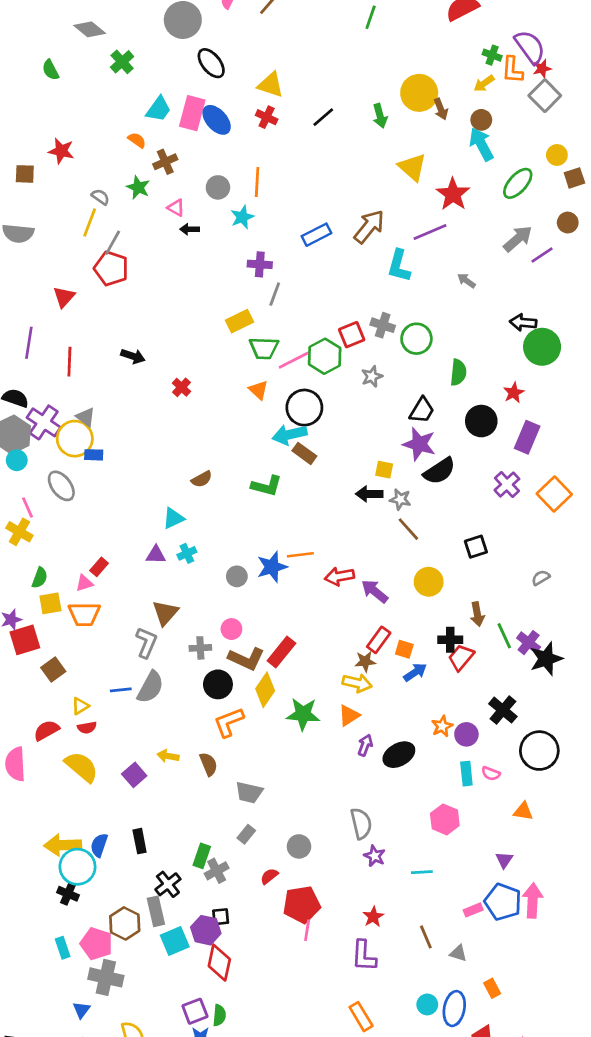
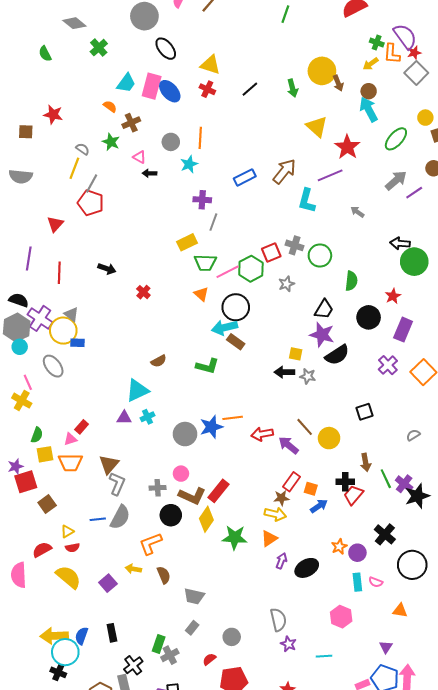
cyan triangle: (173, 518) -> (137, 390), size x1.4
brown line: (408, 529) -> (305, 427), moved
gray circle: (237, 576) -> (185, 434), size x1.5
brown triangle: (165, 613) -> (109, 464), moved
orange L-shape: (229, 722) -> (151, 544), moved

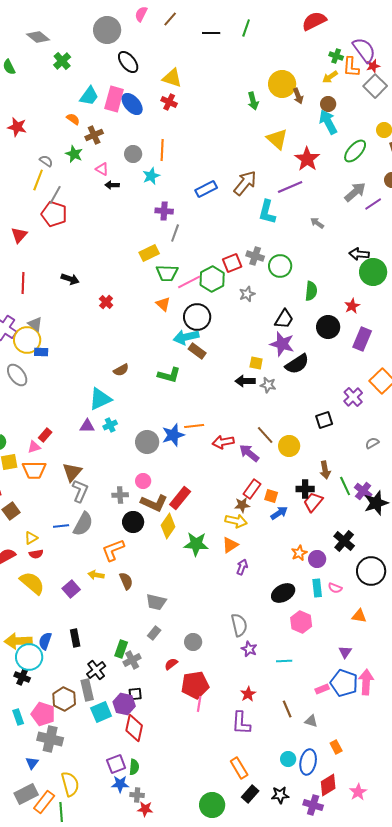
black line: (250, 89) -> (211, 33), moved, turned 42
purple cross: (388, 365) -> (353, 397), moved
black ellipse: (307, 568) -> (283, 593), moved

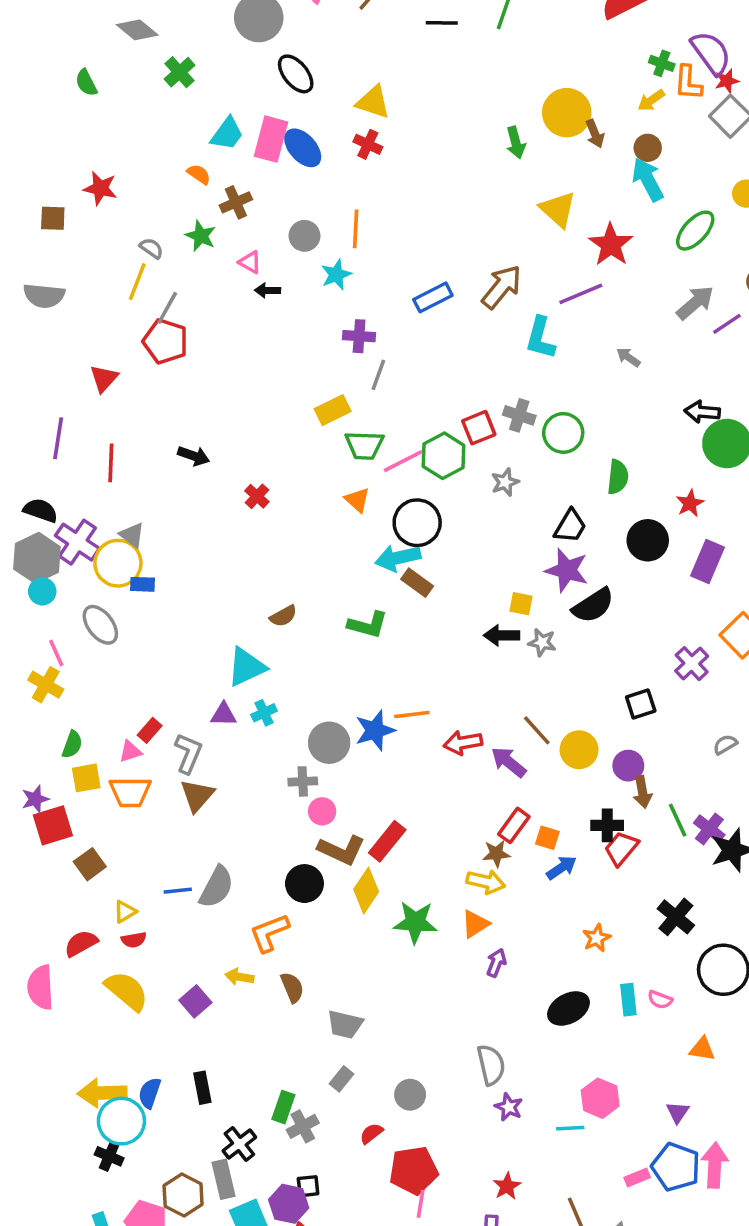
gray L-shape: (80, 491) -> (188, 753), moved
gray cross: (120, 495) -> (303, 781), moved
purple circle: (317, 559) -> (628, 766), moved
pink hexagon: (301, 622) -> (600, 1098), moved

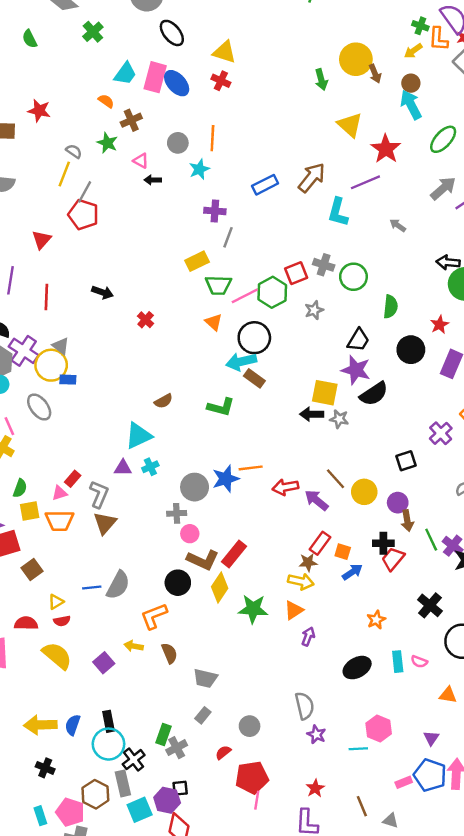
yellow square: (521, 604) -> (325, 393), size x1.6
red semicircle: (81, 943) -> (26, 623), turned 30
cyan circle: (121, 1121) -> (108, 744), moved

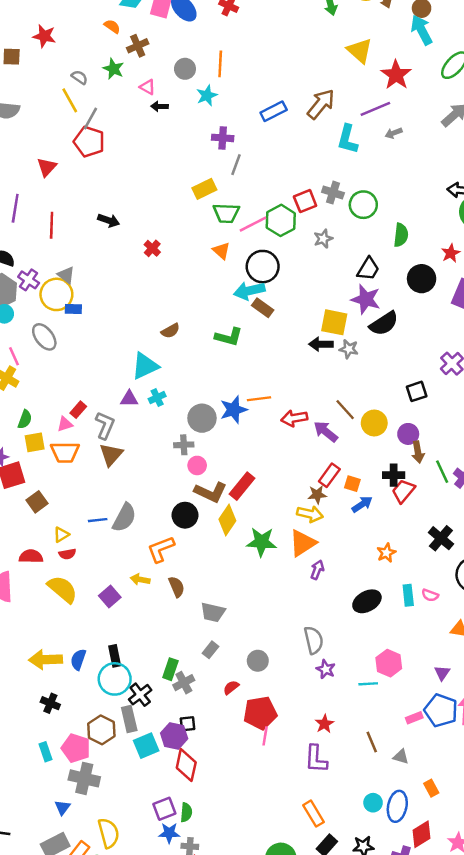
yellow line: (64, 174) -> (70, 100), turned -50
gray arrow: (398, 225) -> (394, 133), moved, turned -56
purple cross: (24, 351) -> (29, 280), size x0.7
orange triangle: (294, 610) -> (303, 543), size x1.4

